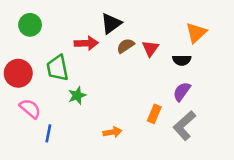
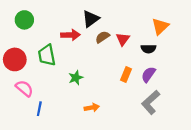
green star: (77, 95) -> (76, 78), moved
orange rectangle: (154, 114) -> (126, 74), moved

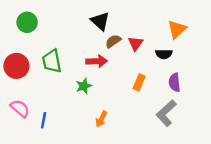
black triangle: (91, 19) -> (100, 21), turned -42
red arrow: (70, 35) -> (97, 61), moved
purple semicircle: (148, 74) -> (175, 82), moved, turned -42
pink semicircle: (24, 88) -> (20, 108), moved
orange arrow: (92, 108) -> (101, 119), turned 128

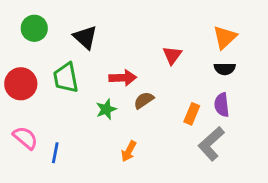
black triangle: (100, 21) -> (85, 37), moved
brown semicircle: (113, 41) -> (144, 100), moved
black semicircle: (164, 54) -> (225, 69), moved
orange rectangle: (139, 82) -> (192, 114), moved

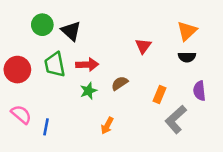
green circle: (34, 28) -> (42, 25), moved
red arrow: (123, 78) -> (87, 65), moved
purple semicircle: (222, 105) -> (199, 91), moved

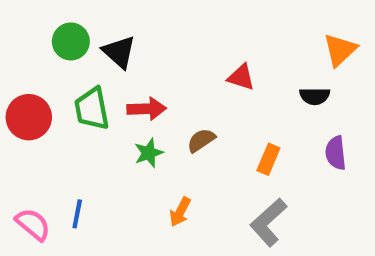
orange triangle: (187, 31) -> (340, 50), moved
red triangle: (143, 46) -> (241, 77), turned -49
pink semicircle: (21, 114) -> (33, 224), moved
gray L-shape: (176, 119) -> (268, 222), moved

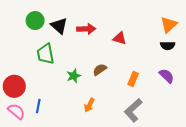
black semicircle: (315, 96) -> (168, 46), moved
red arrow: (147, 109) -> (86, 29), moved
red circle: (29, 117) -> (14, 86), moved
purple semicircle: (336, 153) -> (167, 76), turned 140

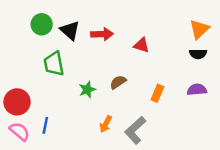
purple semicircle: (167, 76) -> (197, 90), turned -49
gray L-shape: (133, 110) -> (135, 130), moved

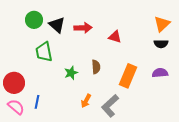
brown semicircle: (118, 82) -> (96, 67), turned 120
orange rectangle: (157, 93) -> (128, 76), size x1.6

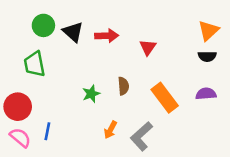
red triangle: (115, 37) -> (148, 47), turned 48
green trapezoid: (44, 52) -> (34, 64), moved
orange rectangle: (128, 76) -> (165, 98), turned -60

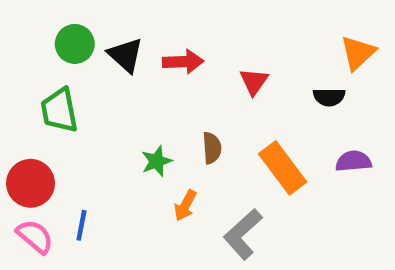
black semicircle: (207, 56) -> (329, 97), moved
orange arrow: (110, 130) -> (185, 205), moved

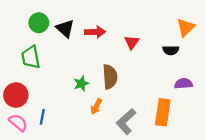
brown semicircle: (212, 148) -> (110, 77), size x1.5
orange rectangle: (283, 168) -> (163, 112), moved, turned 45

